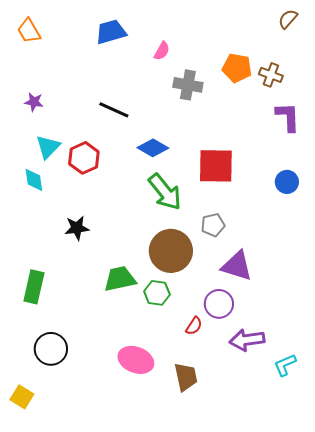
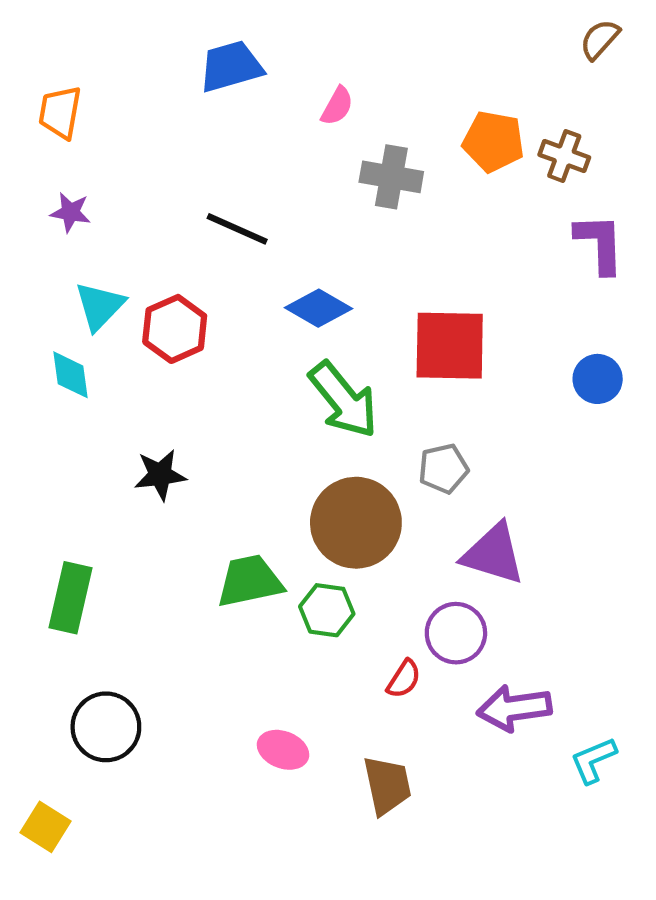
orange trapezoid: (29, 31) -> (60, 112), moved, turned 40
pink ellipse: (136, 360) -> (283, 750), size x0.7

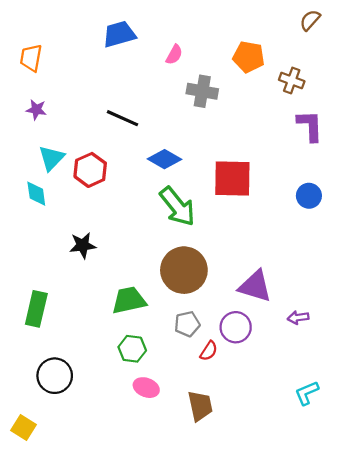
orange pentagon: (493, 141) -> (249, 57), moved
gray pentagon: (443, 469) -> (187, 324), moved
green hexagon: (327, 610) -> (132, 349), moved
purple arrow: (514, 708) -> (298, 318), moved, size x0.6

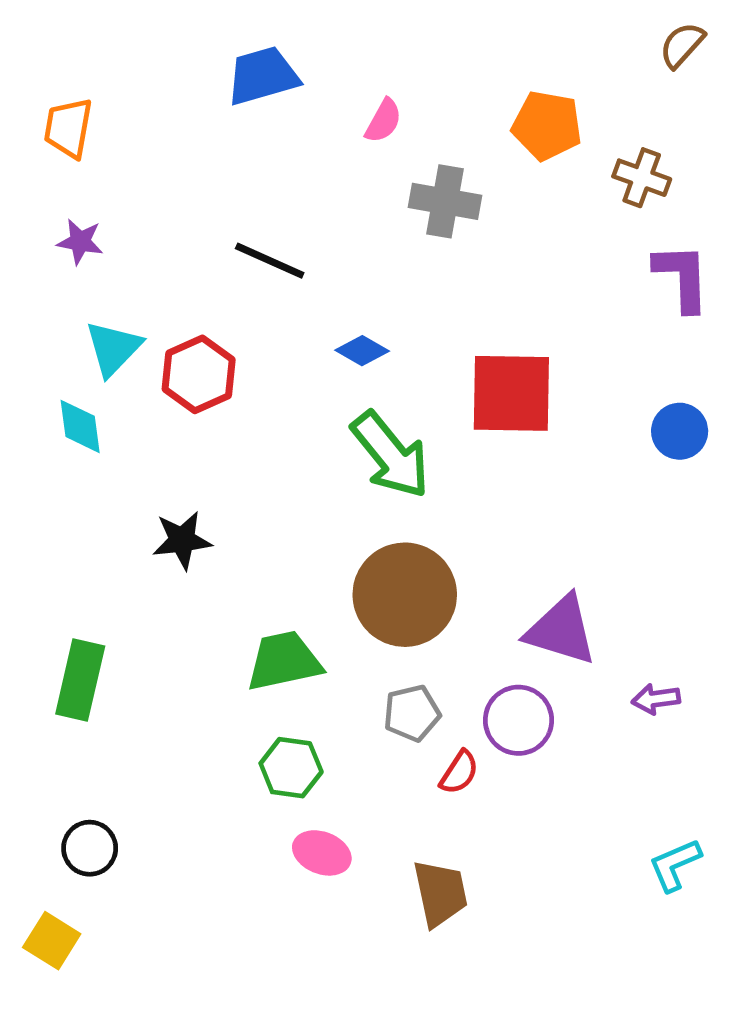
blue diamond: (165, 159) -> (362, 351), size x0.7
black circle: (55, 376) -> (90, 848), moved, size x0.7

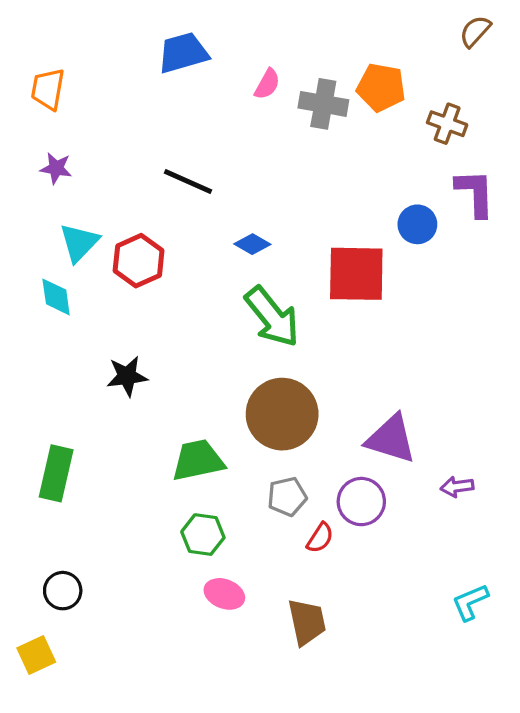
gray cross: (445, 201) -> (323, 104), moved
blue circle: (680, 431) -> (417, 224), moved
yellow square: (52, 941) -> (36, 655), turned 33

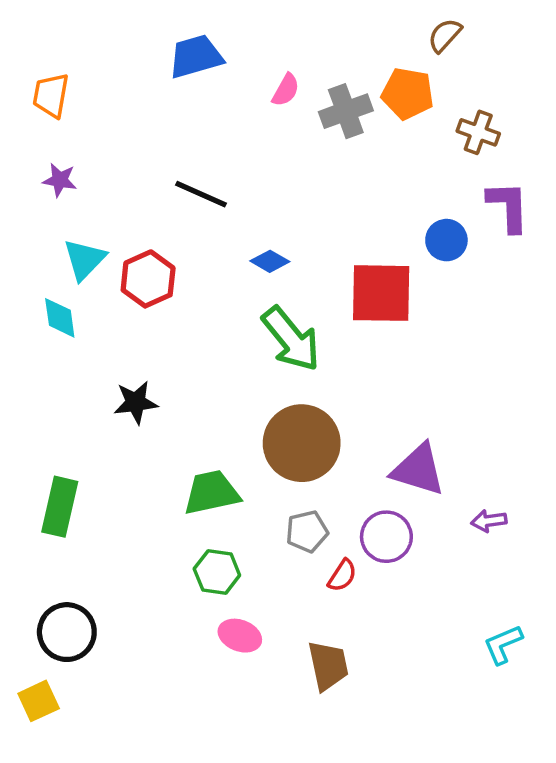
brown semicircle: (475, 31) -> (445, 35), moved
gray cross: (323, 104) -> (346, 111), turned -30
black circle: (63, 591) -> (67, 632), size x1.4

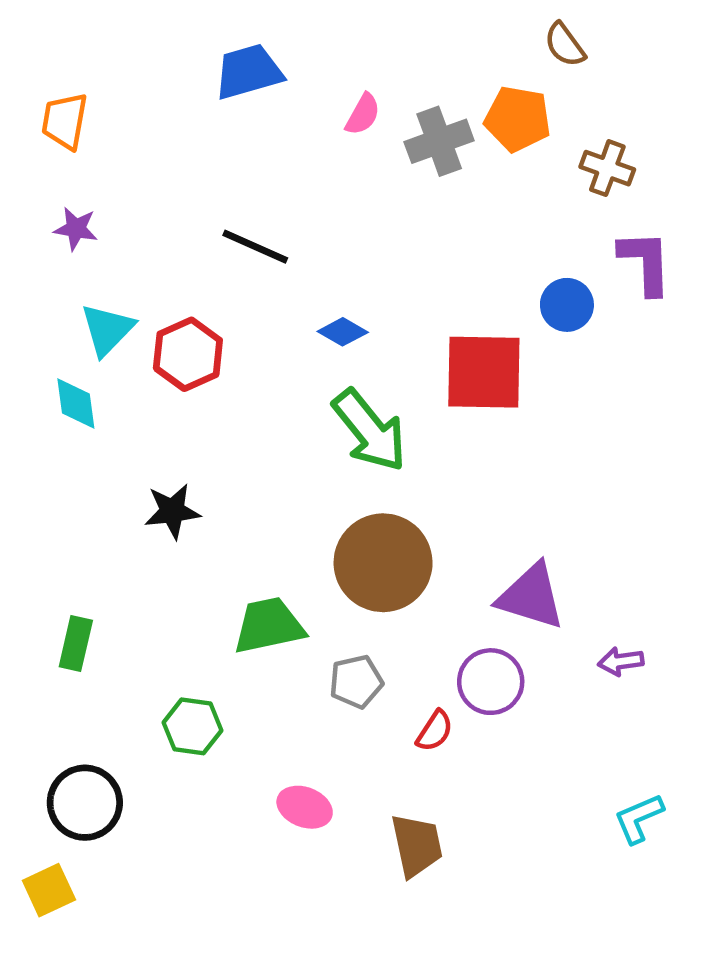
brown semicircle: (445, 35) -> (565, 45), turned -78
green rectangle: (60, 507) -> (76, 643), size x0.7
gray pentagon: (307, 531) -> (356, 682), moved
green hexagon: (217, 572) -> (192, 726), moved

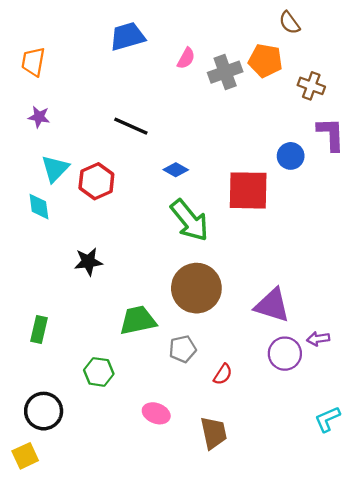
purple circle: (491, 682) -> (285, 354), moved

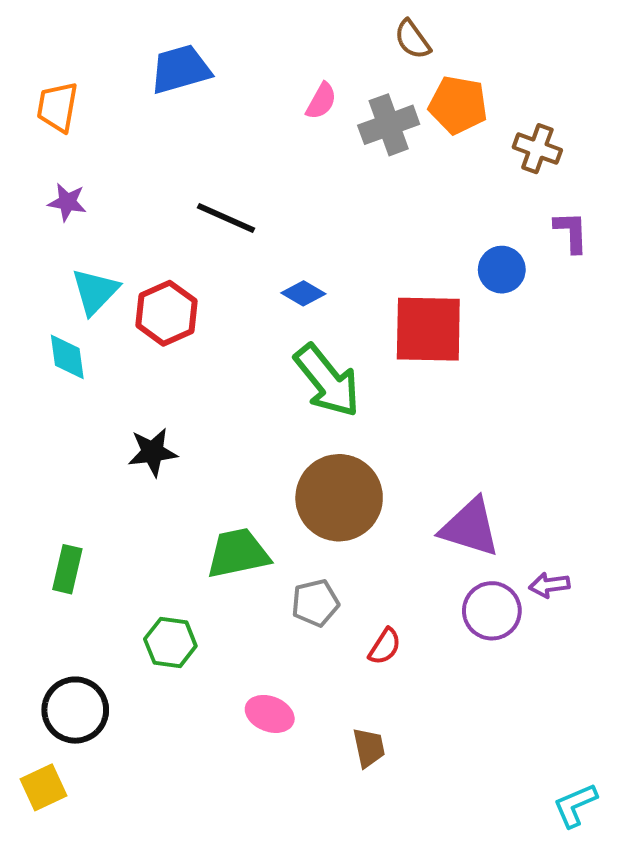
brown semicircle: (289, 23) -> (412, 39), moved
blue trapezoid: (127, 36) -> (180, 69), moved
purple L-shape: (331, 134) -> (571, 232), size x0.7
cyan L-shape: (327, 419) -> (575, 805), moved
brown trapezoid: (214, 433) -> (369, 748), size x0.7

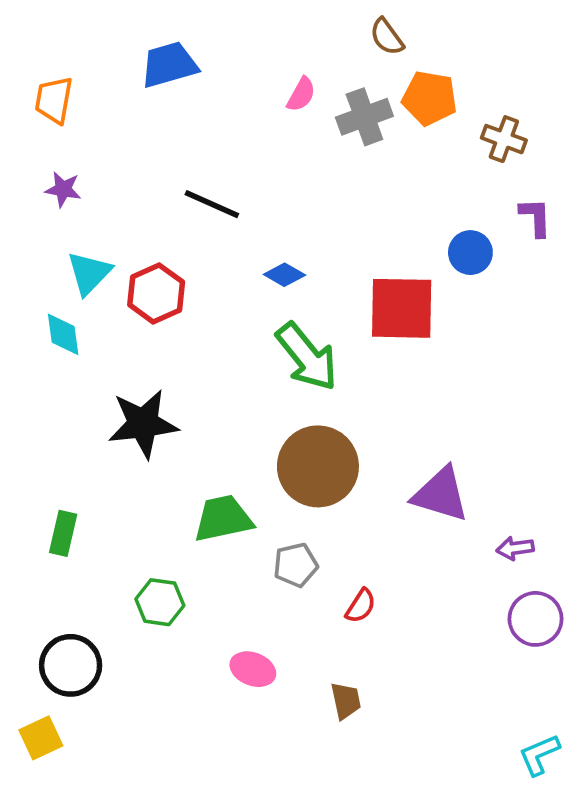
black star: (153, 452) -> (143, 424), size x1.5
purple circle: (492, 611) -> (536, 619), moved

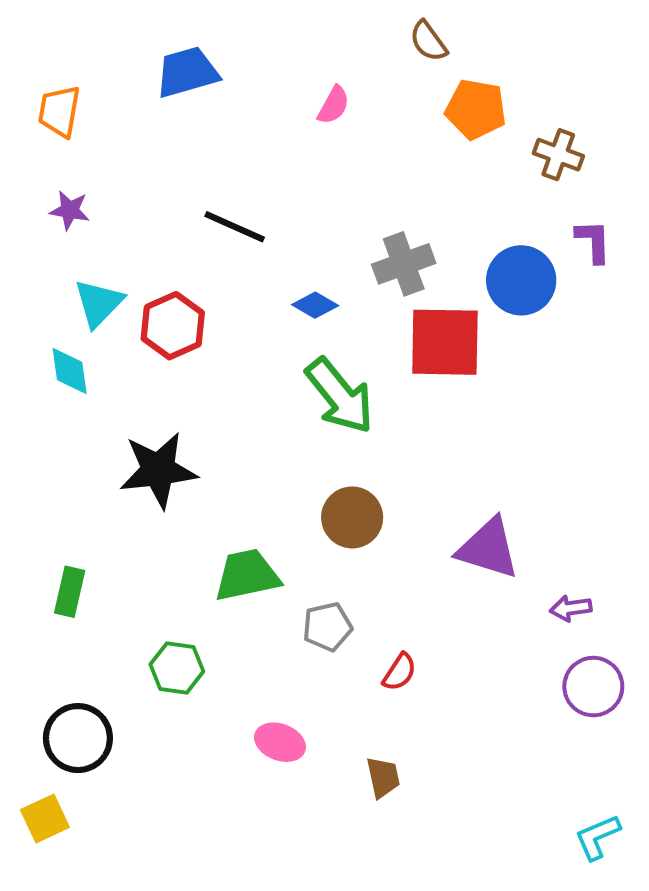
gray cross: (364, 117) -> (404, 264), moved
blue circle: (470, 253) -> (521, 280), size x1.4
brown circle: (318, 466) -> (352, 517), size x0.7

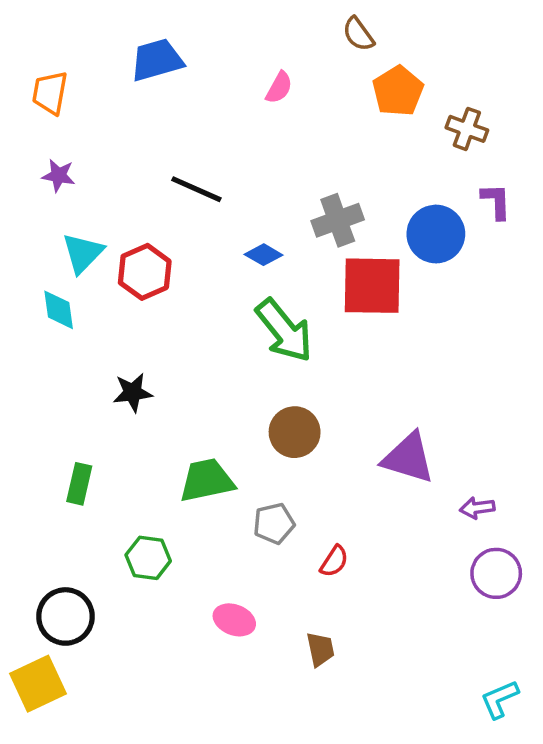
orange pentagon: (476, 109) -> (398, 91), turned 30
black star: (158, 470) -> (133, 393), size x0.6
green rectangle: (70, 592) -> (79, 484), moved
yellow square: (45, 818) -> (38, 684), size x1.4

